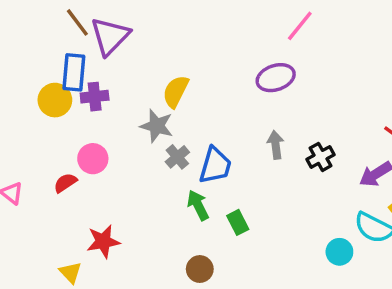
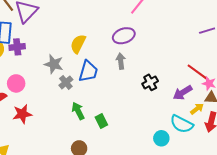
yellow semicircle: (176, 91) -> (78, 44), moved
gray arrow: (276, 145) -> (121, 61), moved
blue trapezoid: (215, 166) -> (88, 71), moved
red star: (103, 241) -> (22, 114), moved

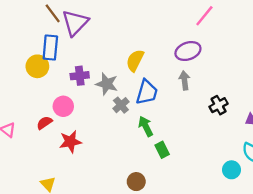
purple cross: (17, 47) -> (80, 76), moved
green arrow: (78, 111) -> (146, 126), moved

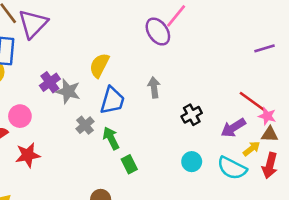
purple ellipse: (188, 51) -> (158, 32), moved, turned 75
purple cross: (80, 76) -> (50, 82), moved, turned -30
gray cross: (121, 105) -> (85, 125), moved
cyan circle: (232, 170) -> (192, 162), moved

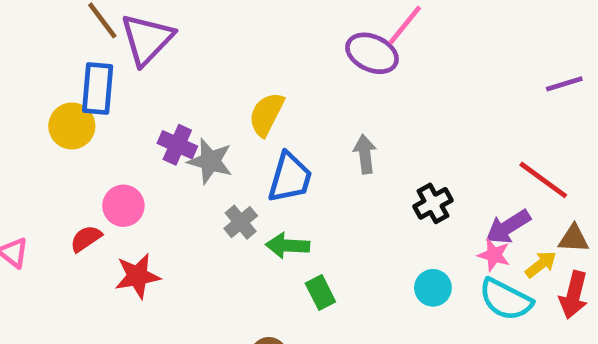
purple ellipse: (158, 32) -> (372, 53), turned -32
purple cross: (50, 82) -> (177, 145), turned -30
pink star: (267, 116) -> (494, 255), moved
green arrow: (111, 138) -> (288, 246), turned -60

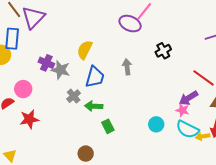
black cross: (433, 203) -> (163, 51), moved
yellow arrow: (541, 264) -> (203, 136), moved, turned -152

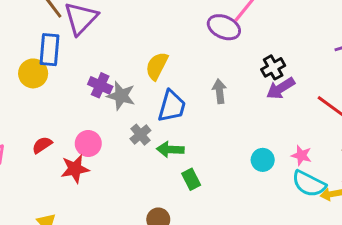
pink circle: (23, 89) -> (88, 143), moved
purple arrow: (188, 98) -> (281, 88), moved
cyan circle: (156, 124) -> (263, 160), moved

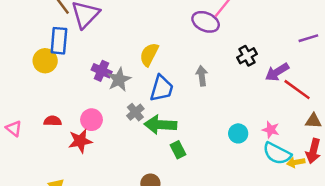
purple arrow: (281, 88) -> (277, 72), moved
gray star: (121, 96) -> (119, 80), turned 30
red semicircle: (42, 145) -> (53, 121), turned 36
green arrow: (170, 149) -> (160, 125), size x1.4

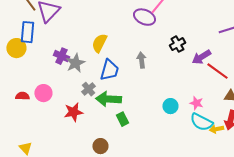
pink circle: (92, 120) -> (43, 93), moved
red star: (80, 141) -> (73, 112), moved

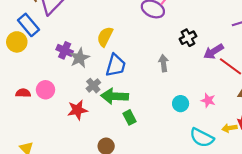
blue rectangle: (27, 32) -> (28, 25), turned -45
gray arrow: (141, 60) -> (164, 63), moved
cyan semicircle: (201, 122) -> (202, 138), moved

